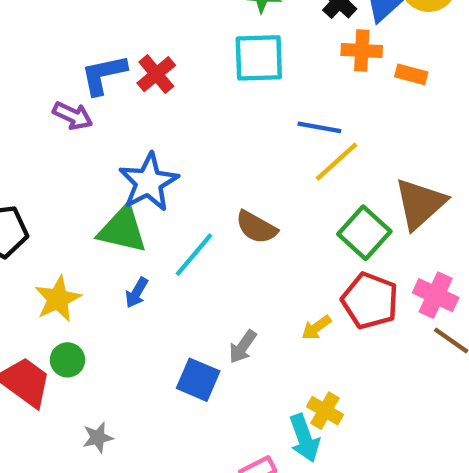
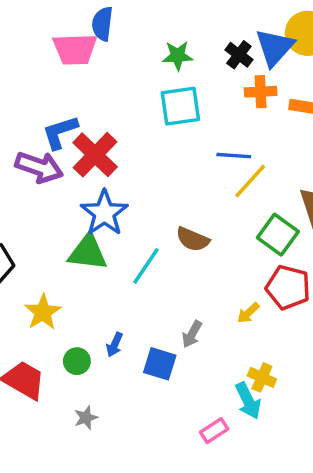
red cross: (156, 74) -> (95, 155), moved, size x1.5
purple arrow: (73, 116) -> (39, 167), size x1.5
blue arrow: (137, 293) -> (115, 345), moved
green circle: (67, 360) -> (77, 361), moved

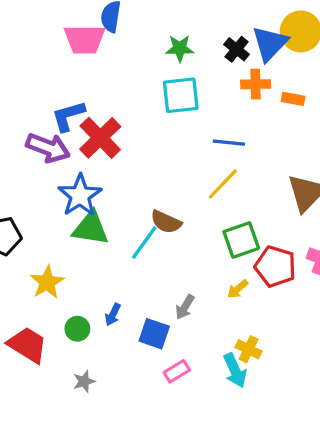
yellow line: (250, 181) -> (223, 184), moved
blue star: (104, 213) -> (80, 196), moved
green square: (278, 235) -> (241, 240), moved, turned 33
brown semicircle: (193, 239) -> (166, 222), moved
pink rectangle: (214, 431) -> (177, 371), moved

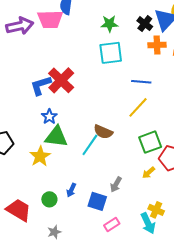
blue L-shape: (68, 116) -> (41, 85), moved
purple arrow: (48, 148) -> (20, 26), moved, turned -32
blue star: (80, 196) -> (49, 117), size x0.6
yellow star: (47, 282) -> (40, 156), moved

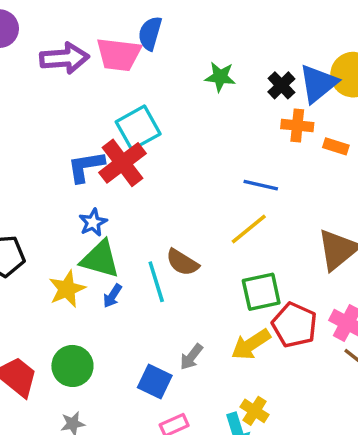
cyan square: (111, 53) -> (138, 128), moved, turned -30
cyan line: (90, 145) -> (156, 282), turned -60
yellow arrow: (149, 173) -> (251, 344), size x1.6
blue arrow: (71, 190) -> (112, 296), moved
green circle: (49, 199) -> (72, 366), size x1.5

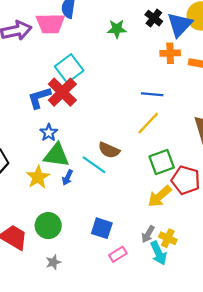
black cross: (281, 85) -> (154, 18), moved
cyan line: (156, 282) -> (94, 165), turned -30
gray arrow: (191, 357) -> (148, 234), moved

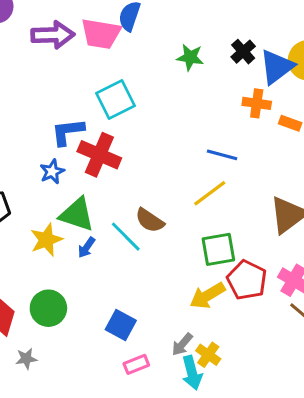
red cross: (62, 92) -> (99, 155), moved, turned -32
blue star: (49, 133) -> (52, 172), moved
gray star: (53, 262) -> (26, 359), moved

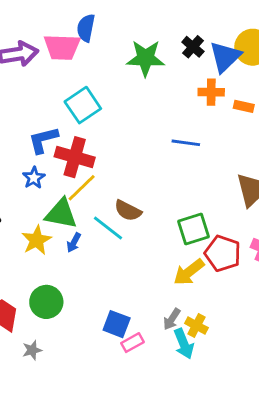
green star: (190, 57) -> (146, 58), size x1.5
yellow line: (210, 193) -> (82, 188), moved
blue square: (121, 325) -> (117, 324), moved

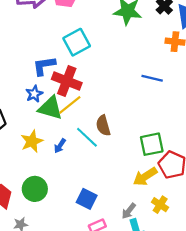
brown semicircle: (128, 211) -> (103, 126), turned 42
green triangle: (61, 214) -> (50, 108), moved
blue square: (117, 324) -> (87, 199), moved
yellow cross: (196, 326) -> (160, 205), moved

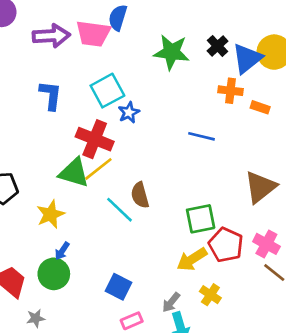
blue L-shape: (44, 66) -> (51, 95), moved, turned 105
blue star: (34, 94) -> (129, 112), moved
blue arrow: (60, 146) -> (62, 251), moved

